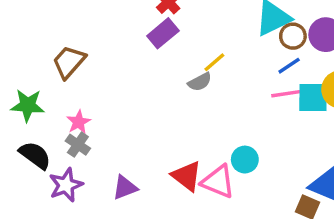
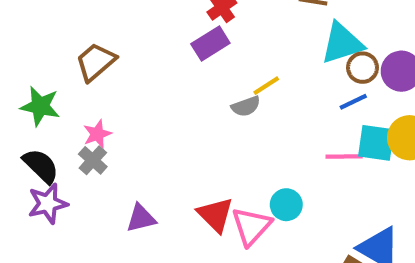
pink line: (287, 94) -> (344, 156), moved
pink triangle: (218, 182) -> (251, 226), turned 42
purple star: (66, 185) -> (48, 204), moved

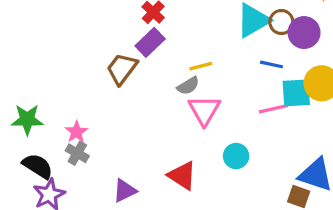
brown trapezoid: (96, 62) -> (122, 69), moved
brown circle: (363, 68) -> (281, 22), moved
yellow line: (266, 86) -> (201, 66), turned 30
blue line: (353, 102) -> (271, 64), turned 50
pink triangle: (251, 226) -> (204, 110), moved

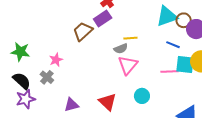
pink star: (76, 132) -> (56, 60), moved

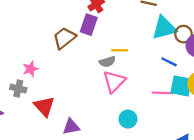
purple rectangle: (103, 18) -> (89, 25), turned -42
gray cross: (47, 77) -> (18, 89), turned -32
red triangle: (108, 102) -> (44, 106), moved
purple triangle: (71, 105) -> (71, 127), moved

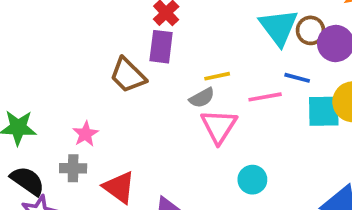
cyan triangle: (164, 28) -> (279, 27), turned -40
brown trapezoid: (64, 38) -> (128, 75), turned -85
pink line: (162, 93) -> (265, 97), moved

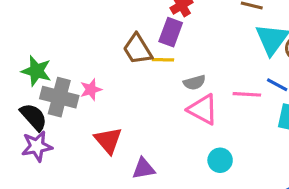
yellow line: (217, 76) -> (163, 60), moved
pink triangle: (219, 126) -> (203, 109), turned -48
gray cross: (73, 168) -> (59, 97), moved, size x1.6

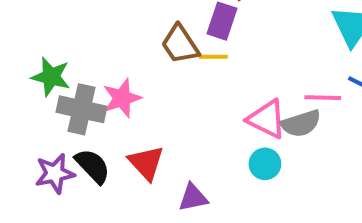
gray semicircle: (194, 82) -> (301, 123), moved, size x1.4
pink star: (91, 90) -> (122, 98), size x1.4
black semicircle: (34, 117) -> (93, 166), moved
cyan circle: (220, 160) -> (265, 164), moved

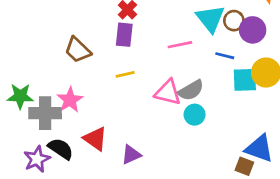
brown trapezoid: (180, 44) -> (78, 50), moved
yellow line: (213, 57) -> (125, 74), moved
pink line: (323, 98) -> (180, 45), moved
cyan circle: (265, 164) -> (195, 115), moved

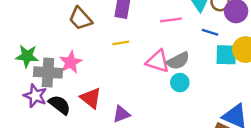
purple star: (37, 159) -> (35, 96), moved, turned -30

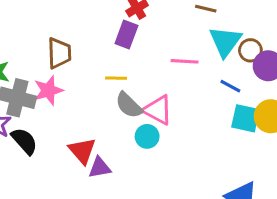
brown trapezoid: (80, 19) -> (59, 53), moved, turned -150
gray semicircle: (178, 61) -> (129, 105), moved, turned 60
cyan circle: (180, 83) -> (147, 136), moved
red triangle: (91, 98) -> (82, 151), moved

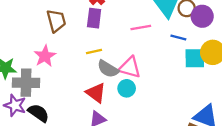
brown trapezoid: (59, 53) -> (56, 21), moved
pink star: (48, 90) -> (45, 56), moved
red triangle: (82, 151) -> (96, 93), moved

